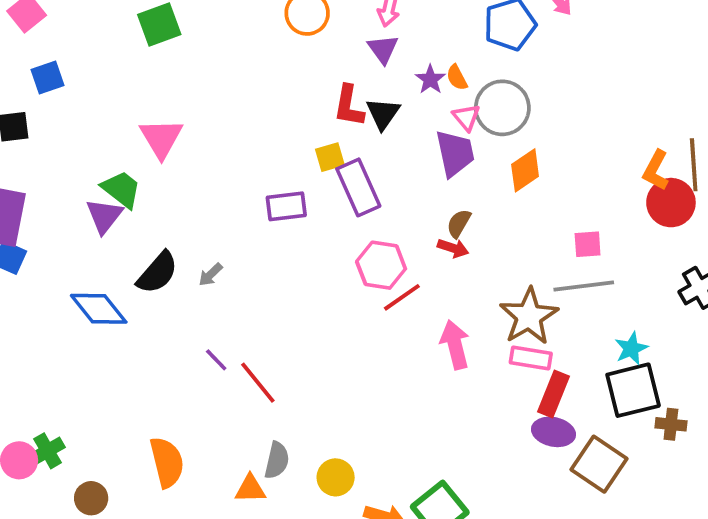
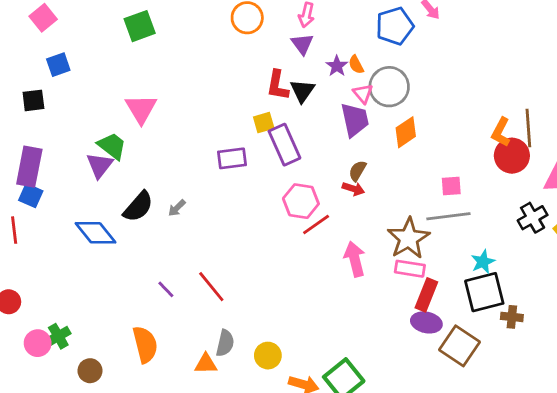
purple line: (216, 360) -> (166, 289), moved

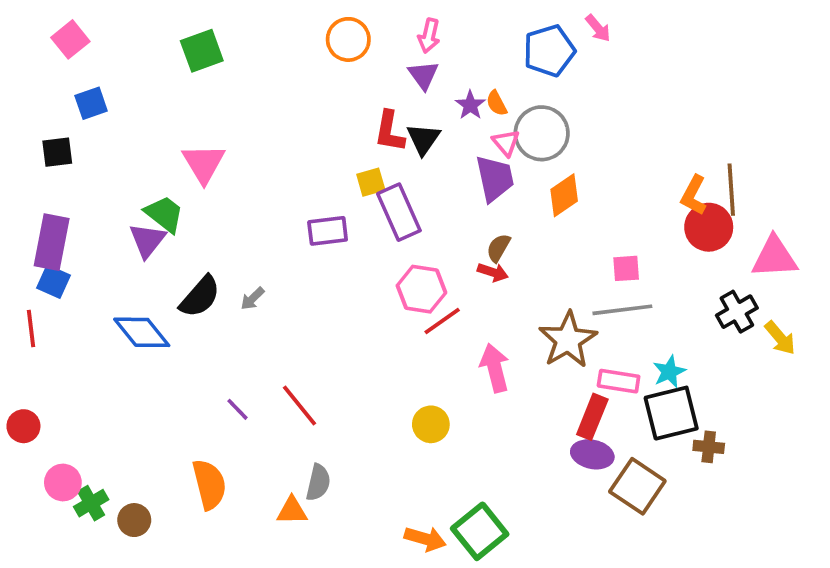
pink rectangle: (410, 269) -> (619, 381), moved
green cross: (58, 336) -> (91, 503), moved
yellow circle: (268, 356) -> (431, 424), moved

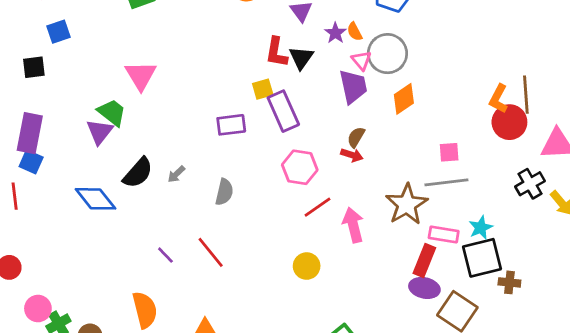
red line: (442, 321) -> (318, 207), moved
gray semicircle: (318, 482) -> (224, 192), moved

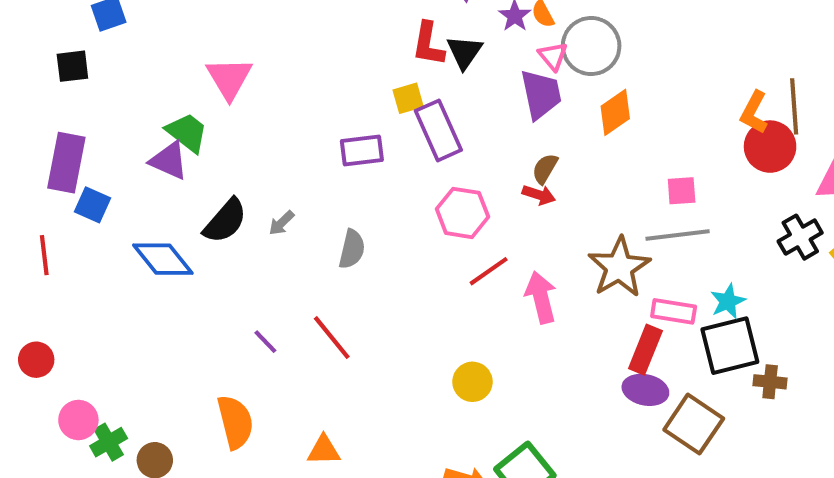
purple triangle: (100, 132) -> (169, 161), turned -44
blue square: (31, 162) -> (92, 205), moved
yellow circle: (307, 266) -> (472, 382), moved

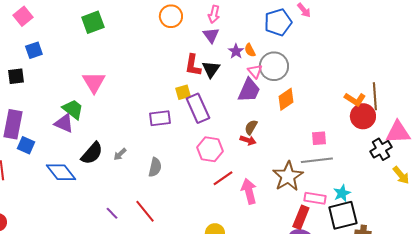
purple trapezoid: (541, 94) -> (249, 90), turned 36
orange L-shape: (754, 112) -> (355, 99), turned -85
black cross: (800, 237) -> (381, 149), moved

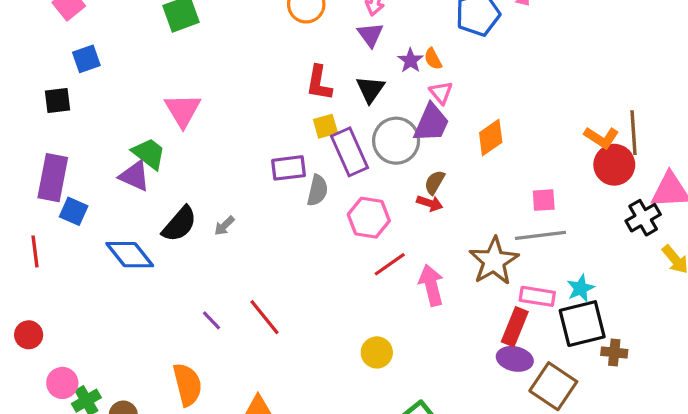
red L-shape: (193, 65) -> (319, 83), moved
gray circle: (274, 66) -> (396, 141), moved
gray semicircle: (155, 167) -> (317, 190), moved

